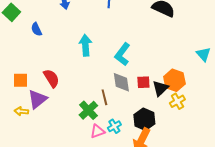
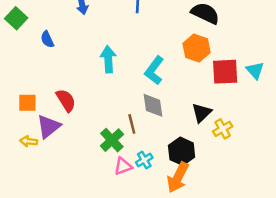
orange hexagon: (174, 80) -> (197, 48), moved
red square: (143, 82) -> (225, 72), moved, size x1.6

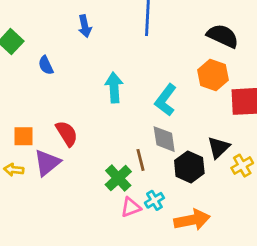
yellow arrow: (29, 141) -> (14, 170), moved
black hexagon: (182, 151) -> (189, 167), moved
orange arrow: (178, 177) -> (192, 220), turned -128

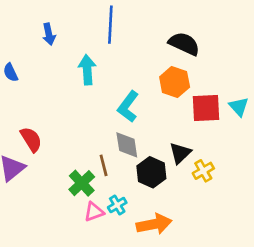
cyan arrow: (114, 88) -> (87, 70), moved

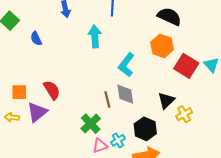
red square: (206, 108) -> (186, 66), turned 35
brown line: (104, 165) -> (107, 99), moved
black hexagon: (151, 172) -> (145, 129), moved

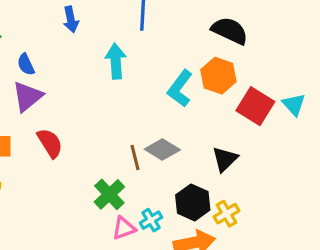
cyan L-shape: (126, 65) -> (180, 88), moved
gray diamond: (125, 94) -> (162, 149), turned -50
purple triangle: (37, 112) -> (27, 96), moved
yellow cross: (184, 114) -> (226, 214), moved

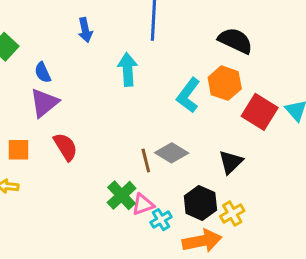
pink triangle: (124, 228) -> (143, 204), moved

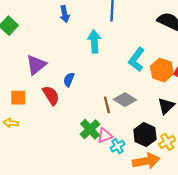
blue semicircle: (43, 72) -> (69, 80), moved, turned 48
orange hexagon: (225, 83) -> (162, 70), moved

